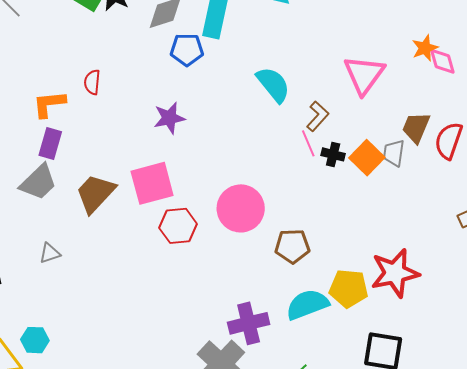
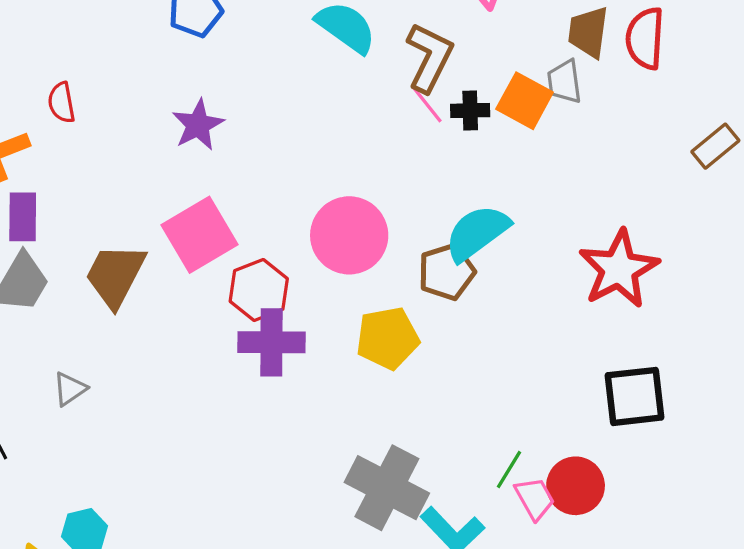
brown L-shape: (318, 116) -> (429, 57), size x1.4
yellow pentagon: (349, 288) -> (388, 338), moved
cyan semicircle: (307, 304) -> (477, 233), moved
purple cross: (249, 323) -> (271, 342), moved, turned 30

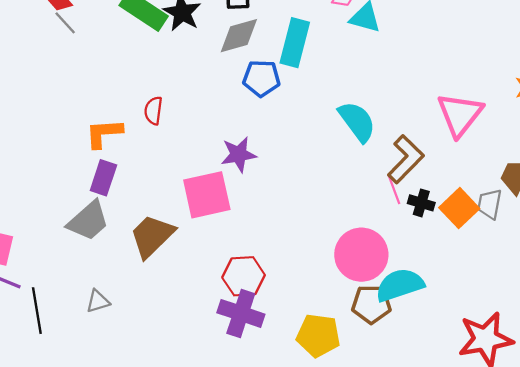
pink square: (200, 235) -> (207, 195), moved
pink circle: (349, 235) -> (361, 255), moved

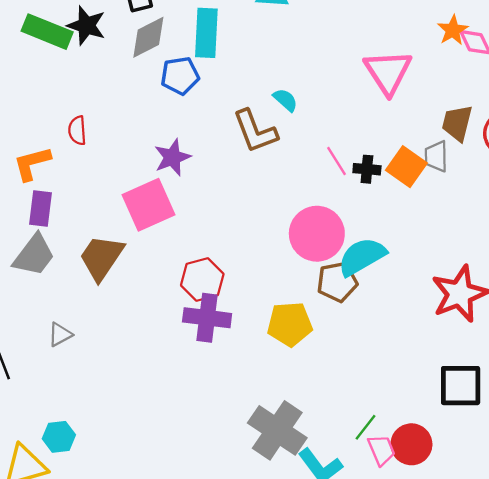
cyan semicircle: (357, 121) -> (285, 100), size x0.6
brown L-shape: (406, 159) -> (255, 131), moved, turned 126

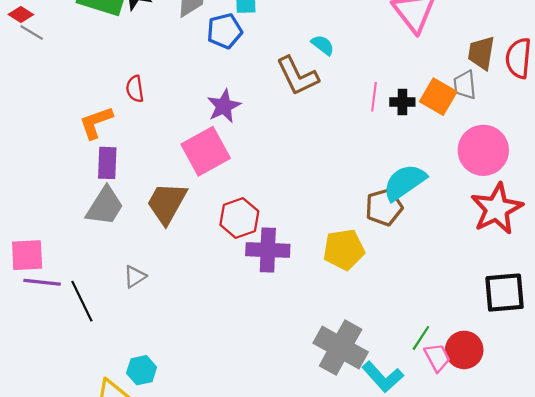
pink line: (336, 161) -> (374, 97), turned 44
pink circle: (317, 234) -> (483, 150), moved
red hexagon: (202, 280) -> (239, 218), moved

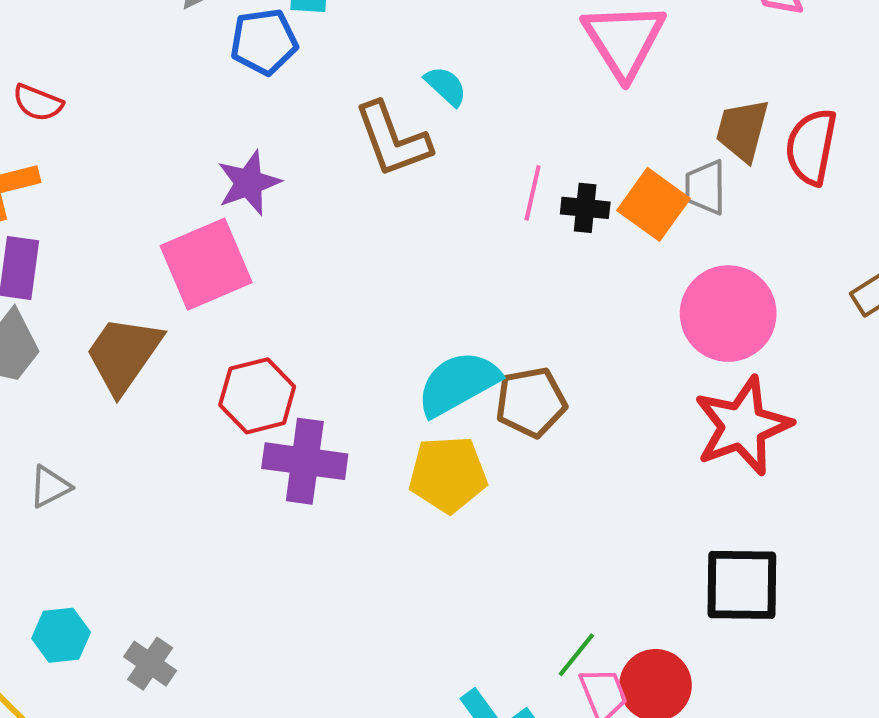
red semicircle: (135, 89) -> (38, 103), moved, turned -65
cyan semicircle: (405, 182) -> (458, 384), moved
gray cross: (341, 348) -> (150, 664), moved, size x0.5
cyan hexagon: (142, 370) -> (61, 635), moved

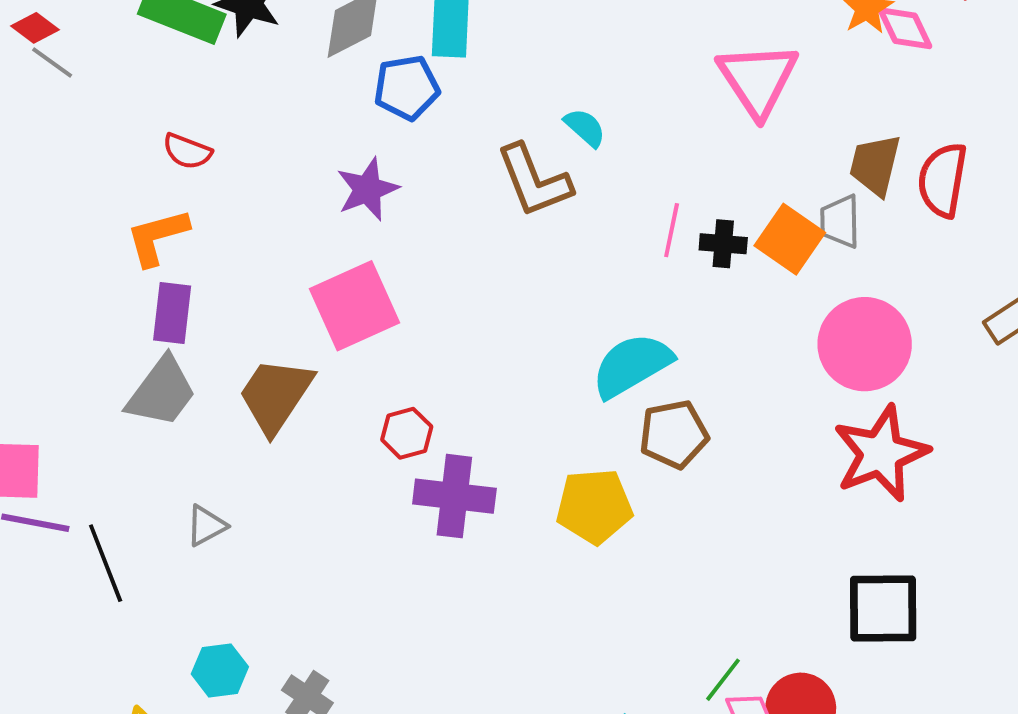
purple star: (249, 183) -> (367, 189), moved
cyan semicircle: (458, 384) -> (632, 365), moved
red hexagon: (257, 396) -> (407, 433), size x0.7

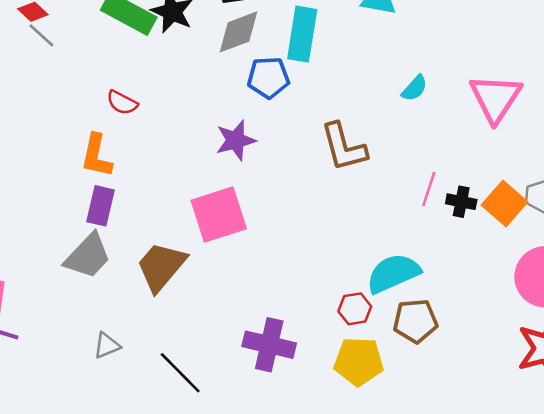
cyan semicircle: (585, 128) -> (415, 88), moved, turned 84
orange L-shape: (157, 237) -> (96, 156), turned -69
red hexagon: (407, 433) -> (355, 309), moved
black line: (106, 563) -> (180, 373), moved, turned -30

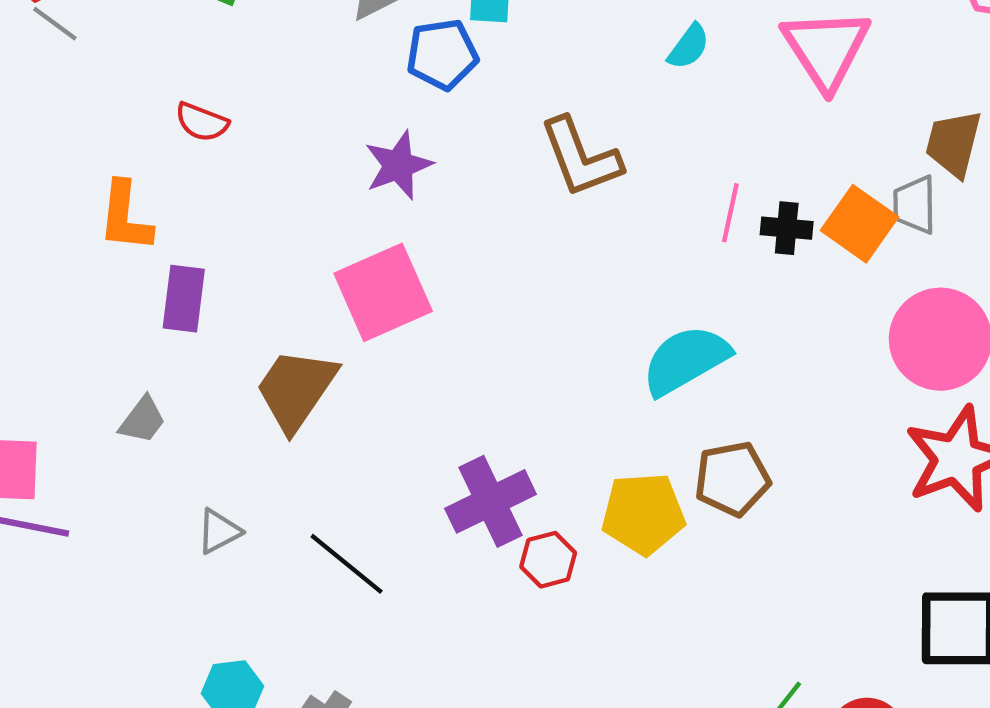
orange L-shape: (96, 156) -> (125, 217), moved
gray trapezoid: (88, 256) -> (142, 420), moved, size x0.6
red hexagon: (355, 309) -> (548, 560), moved
brown pentagon: (415, 321) -> (732, 479), moved
purple cross: (269, 345) -> (491, 501), turned -33

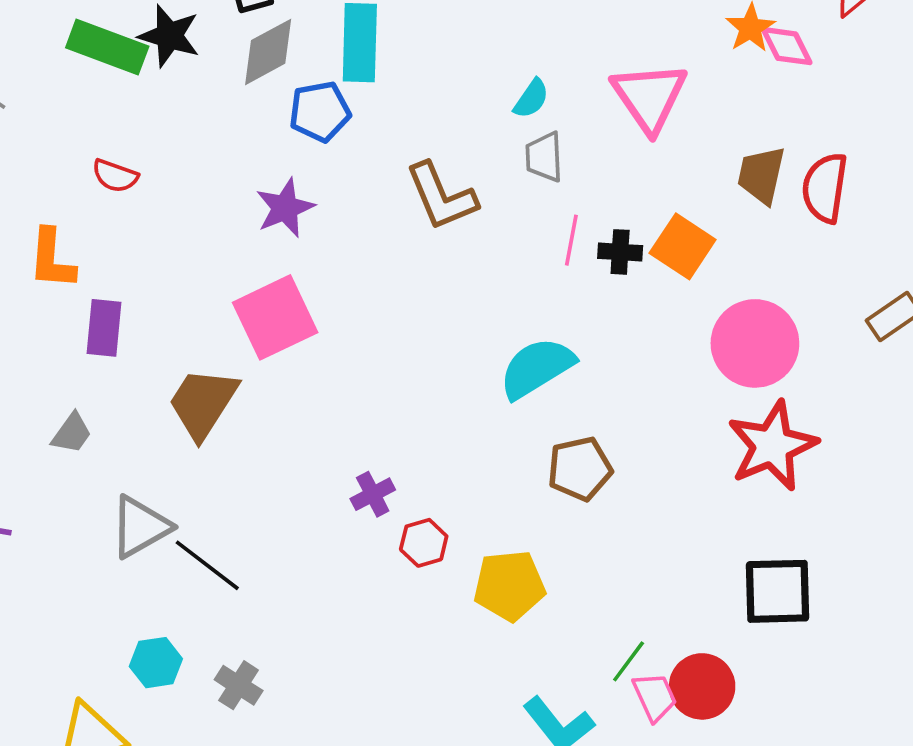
gray trapezoid: (915, 205) -> (544, 157), moved
purple cross: (491, 501) -> (373, 494), size x0.6
yellow pentagon: (643, 514) -> (509, 586), moved
gray triangle: (219, 531) -> (140, 527), size x1.6
black line: (347, 564) -> (207, 565), moved

